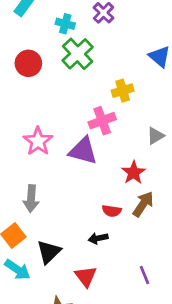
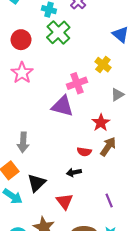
yellow cross: (123, 91) -> (103, 65), moved, turned -35
pink star: (38, 141) -> (22, 73), moved

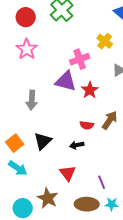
red star: (101, 123) -> (90, 90), moved
gray arrow: (23, 142) -> (32, 100), moved
black triangle: (37, 183) -> (43, 141), moved
purple line: (109, 200) -> (102, 182), moved

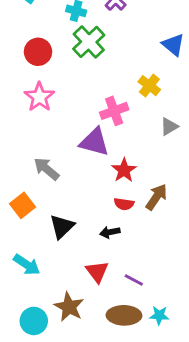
red star: (90, 90) -> (124, 170), moved
gray arrow: (32, 100) -> (46, 169), turned 126
orange square: (15, 143) -> (22, 205), moved
purple line: (102, 182) -> (134, 280), moved, turned -40

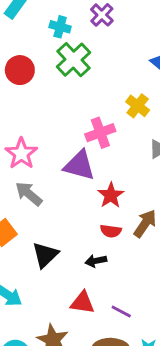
pink star: (39, 97) -> (21, 154), moved
red triangle: (97, 272) -> (82, 303), turned -45

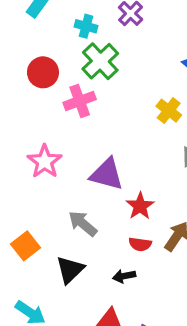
pink cross: (100, 133) -> (80, 101), moved
gray arrow: (29, 194) -> (83, 224), moved

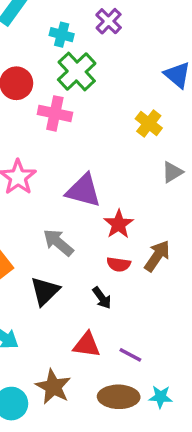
pink cross: (80, 101) -> (55, 113), turned 32
black arrow: (124, 276) -> (102, 298), turned -115

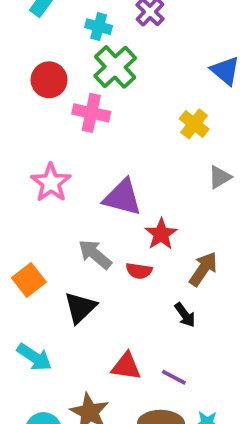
red semicircle: (119, 264) -> (139, 271), moved
black arrow: (102, 298) -> (185, 315), moved

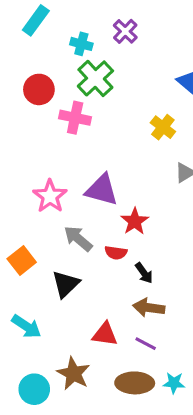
pink star: (51, 183) -> (50, 196), moved
brown arrow: (203, 269) -> (149, 308), moved, turned -116
black arrow: (185, 315) -> (144, 273), moved

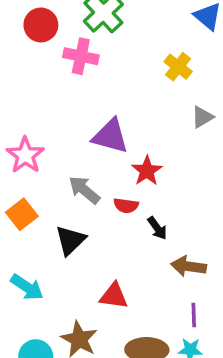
pink star: (50, 196) -> (25, 155), moved
brown arrow: (149, 308) -> (189, 266), moved
purple line: (146, 344) -> (194, 315), moved, turned 60

